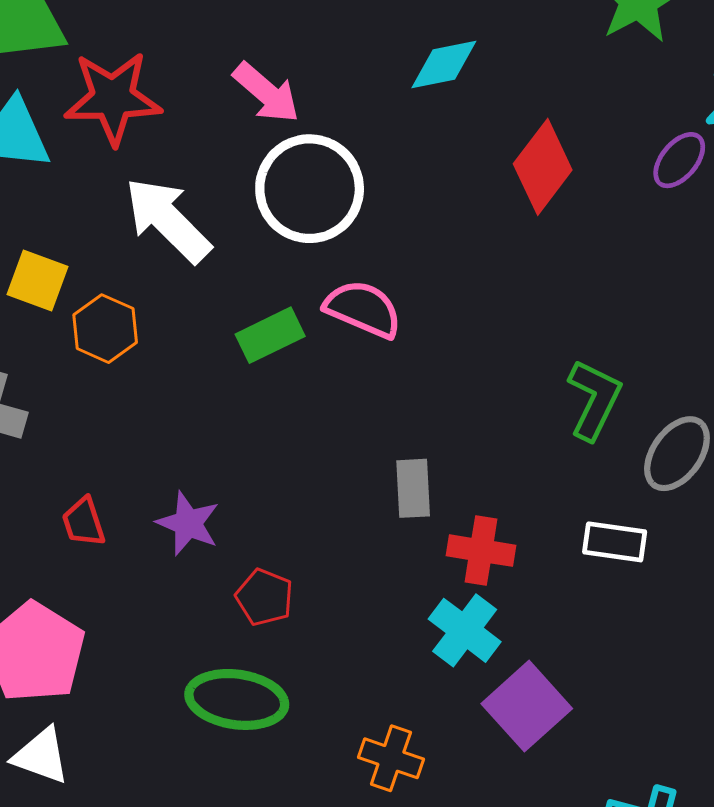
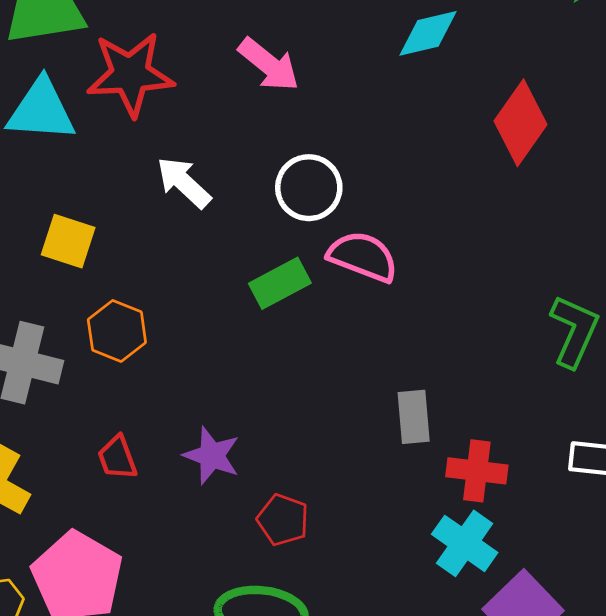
white circle: (310, 189) -> (309, 188), moved, size x0.7
white arrow: (168, 220) -> (184, 183), size x0.7
orange hexagon: (105, 329) -> (117, 331), moved

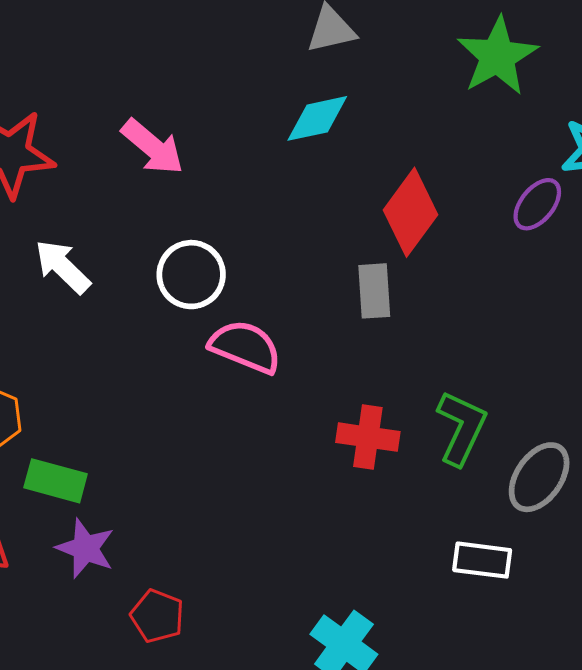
green rectangle: (280, 283) -> (56, 481), moved, turned 42
gray rectangle: (414, 417) -> (374, 291), moved
red cross: (477, 471) -> (368, 437), moved

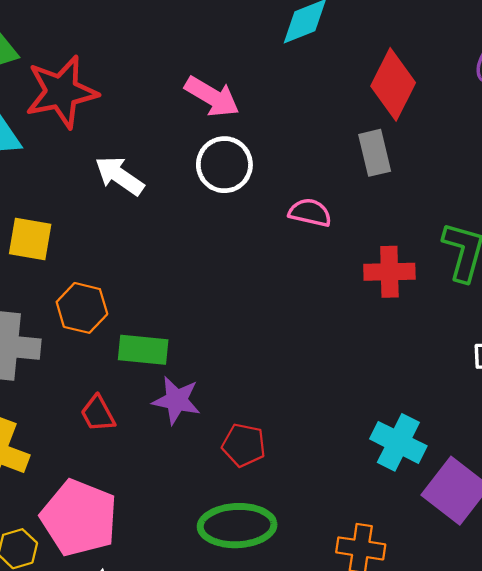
pink arrow: (153, 147) -> (212, 97), moved
pink semicircle: (245, 347) -> (310, 213), moved, size x0.7

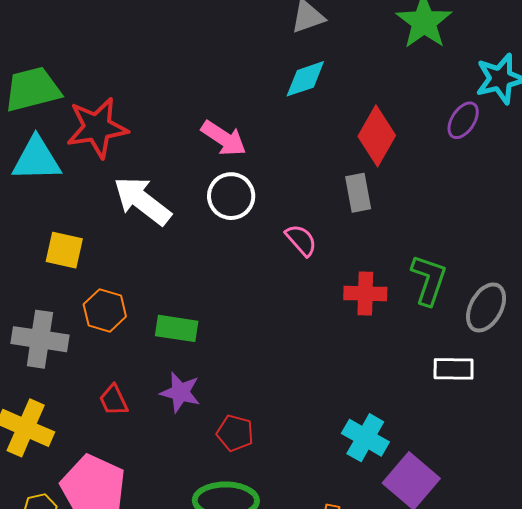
white arrow: (119, 176) -> (142, 201), size x1.4
pink semicircle: (310, 213) -> (301, 240), turned 33
green rectangle: (143, 350) -> (177, 328), moved

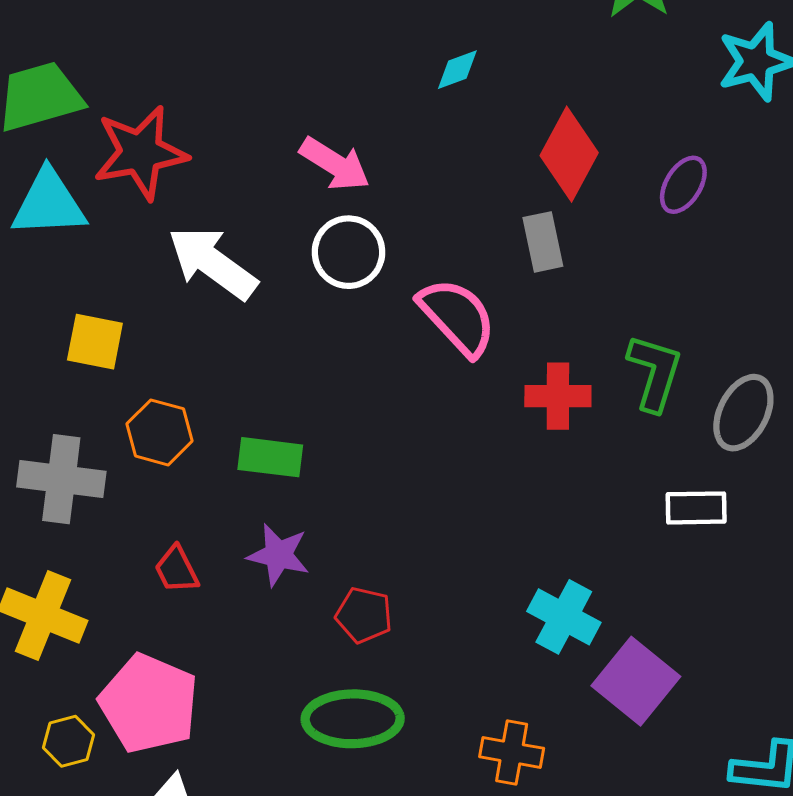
cyan diamond: (305, 79) -> (457, 70), size x0.7
purple ellipse: (463, 120) -> (683, 185), moved
pink semicircle: (301, 240) -> (457, 317), size x1.6

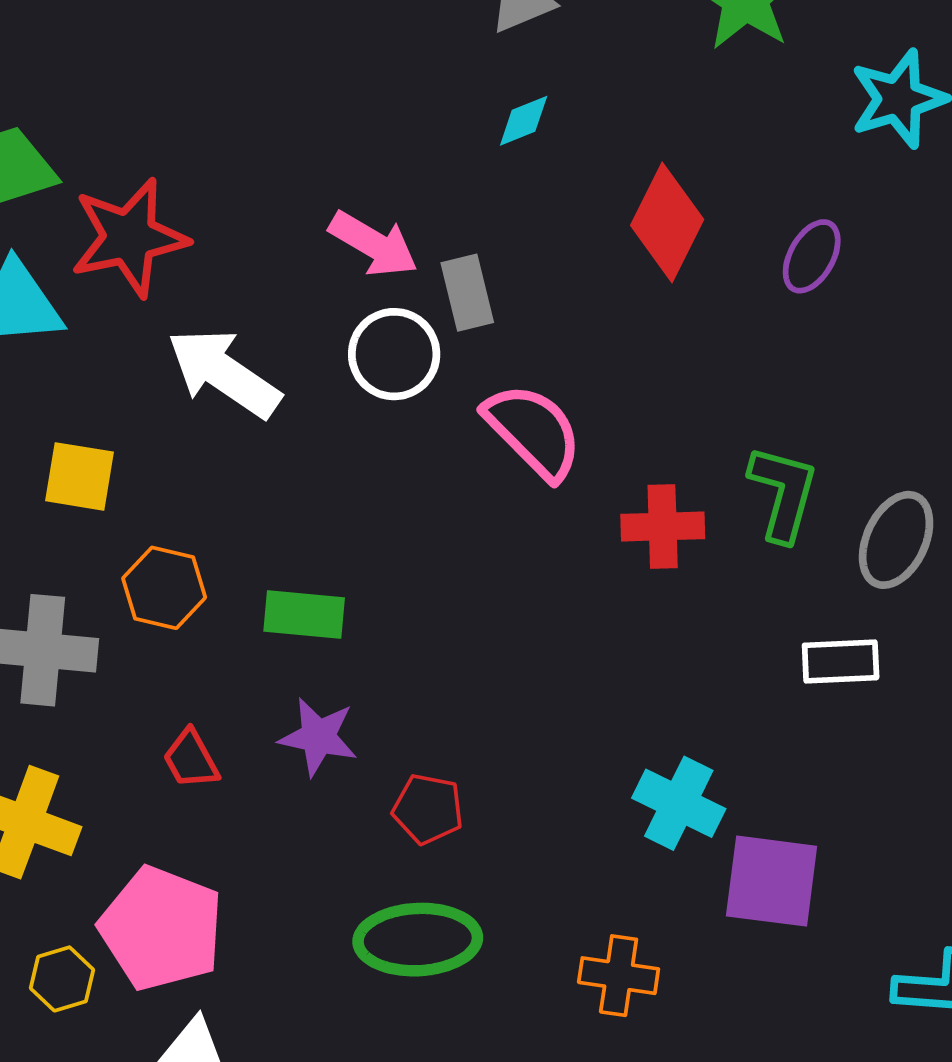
gray rectangle: (543, 242) -> (467, 293), moved
purple square: (636, 681) -> (772, 881), turned -30

